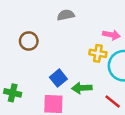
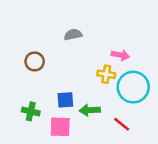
blue square: (58, 78) -> (65, 100), turned 35
green cross: (13, 93) -> (31, 111), moved

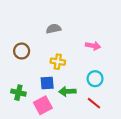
yellow cross: (106, 74) -> (58, 62), moved
cyan circle: (133, 87) -> (95, 79), moved, size x0.6
pink square: (60, 127) -> (43, 105), turned -30

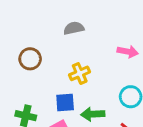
yellow cross: (58, 62) -> (80, 73), turned -32

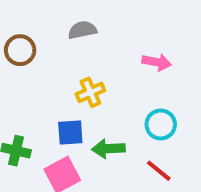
brown circle: (30, 59) -> (20, 50), moved

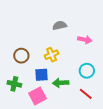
gray semicircle: (82, 30) -> (60, 25), moved
brown circle: (20, 50) -> (21, 56), moved

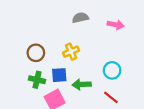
pink arrow: (85, 40) -> (116, 25), moved
green cross: (14, 84) -> (37, 80), moved

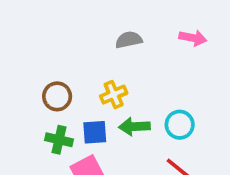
pink arrow: (116, 25) -> (193, 38), moved
green arrow: (82, 84) -> (134, 127), moved

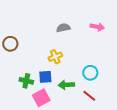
brown circle: (57, 96) -> (10, 44), moved
green arrow: (134, 127) -> (66, 85), moved

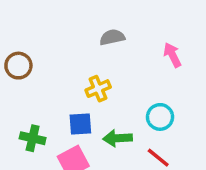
pink arrow: (97, 27) -> (172, 55), moved, turned -128
green cross: (26, 81) -> (33, 138), moved

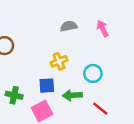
pink arrow: (172, 55) -> (103, 29), moved
cyan circle: (160, 117) -> (93, 73), moved

